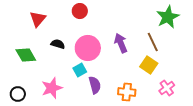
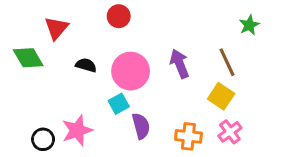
green star: (168, 17) -> (249, 25), size x0.6
green diamond: (26, 55) -> (28, 58), moved
pink cross: (167, 88) -> (230, 132), moved
black circle: (18, 94) -> (43, 139), moved

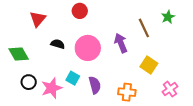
green diamond: (28, 58) -> (19, 54), moved
brown line: (227, 62) -> (144, 28), moved
cyan square: (119, 104) -> (73, 78), moved, turned -32
pink cross: (230, 132) -> (170, 89), moved
black circle: (43, 139) -> (29, 82), moved

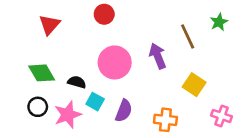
black semicircle: (58, 44) -> (77, 82), moved
green diamond: (19, 54) -> (42, 73), moved
purple semicircle: (95, 85) -> (124, 111), turned 36
pink cross: (170, 89) -> (222, 116), turned -35

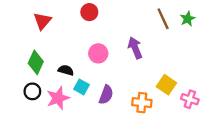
brown line: (188, 36) -> (163, 19), moved
pink circle: (115, 62) -> (98, 53), size x0.7
green diamond: (42, 73) -> (36, 62), turned 55
yellow square: (194, 85) -> (166, 85), moved

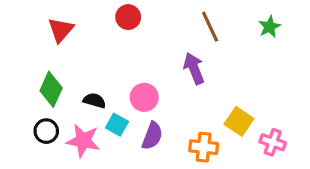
brown line: (163, 19) -> (210, 27), moved
pink circle: (98, 53) -> (144, 97), moved
pink star: (58, 98) -> (83, 141), turned 30

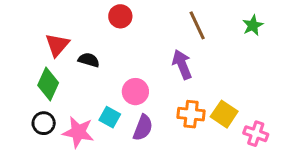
red triangle: (61, 30) -> (57, 45), moved
black semicircle: (94, 101) -> (89, 60), moved
orange cross: (204, 147) -> (191, 114), moved

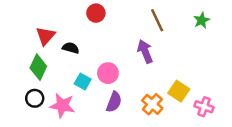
orange cross: (191, 114) -> (152, 104), moved, turned 35
cyan square: (110, 117) -> (83, 82), moved

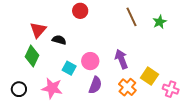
green star: (202, 20) -> (160, 22), moved
purple arrow: (145, 51) -> (121, 59), moved
black circle: (35, 98) -> (19, 89), moved

